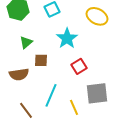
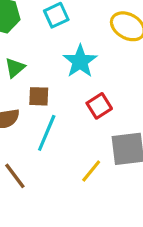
cyan line: (51, 95) -> (47, 133), moved
yellow line: (74, 107) -> (91, 171), turned 63

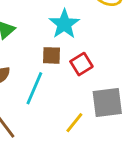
brown square: (39, 96) -> (52, 55), moved

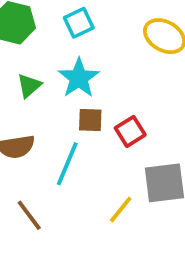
cyan star: (64, 24) -> (79, 78), moved

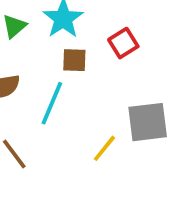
red square: (130, 131) -> (123, 43), moved

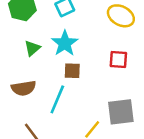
red square: (123, 43) -> (118, 59), moved, turned 36

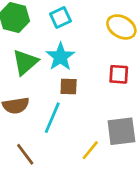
green triangle: (32, 48) -> (25, 62), size x1.5

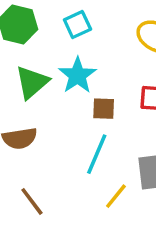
brown square: (69, 87) -> (104, 109), moved
cyan line: (52, 118) -> (97, 154), moved

